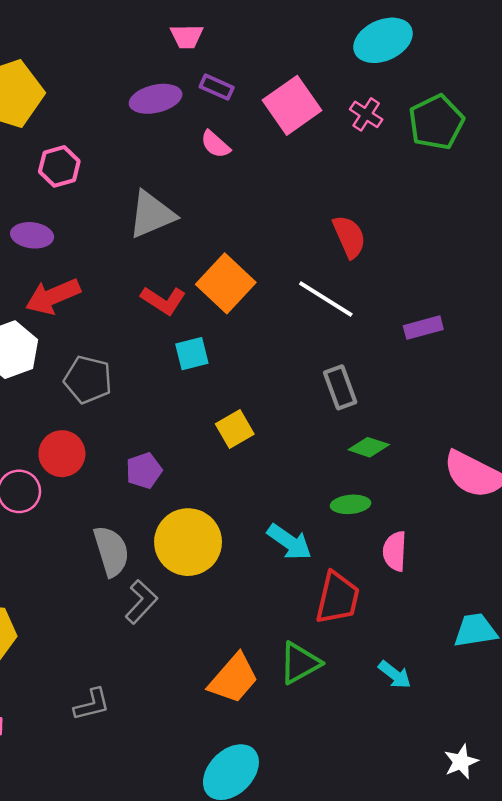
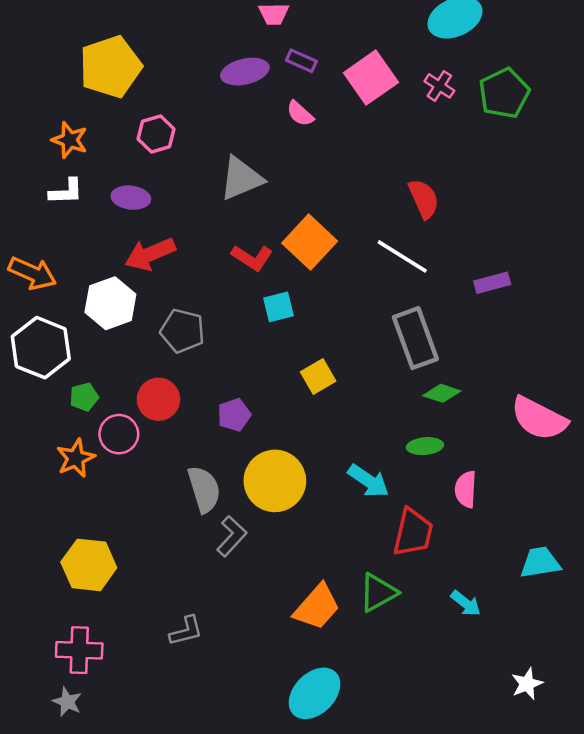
gray rectangle: (340, 387) -> (415, 338), size x1.5

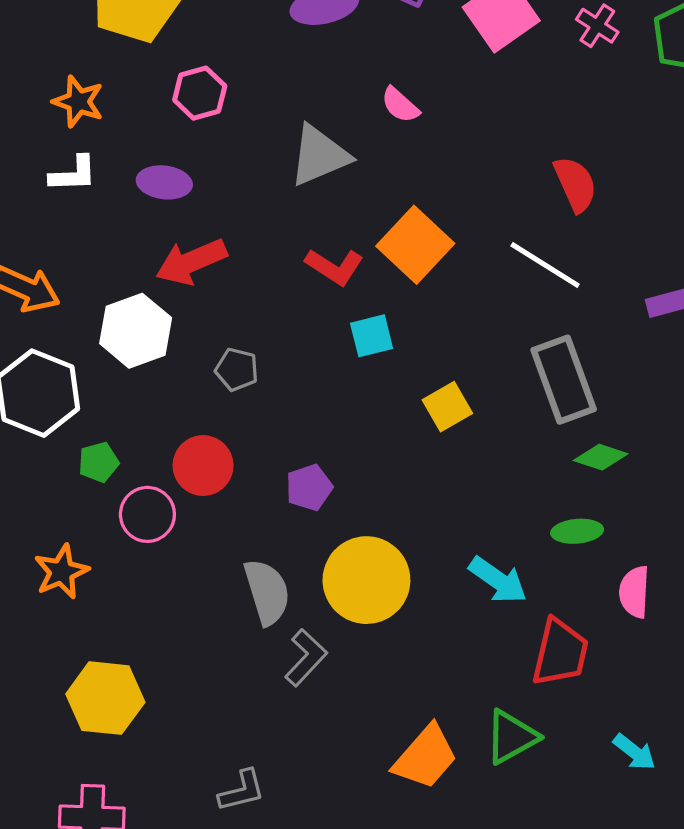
pink semicircle: (300, 114) -> (400, 105), moved
gray pentagon: (182, 331) -> (237, 369), size x0.7
yellow square: (318, 376) -> (447, 407), moved
orange star: (76, 458) -> (61, 572), moved

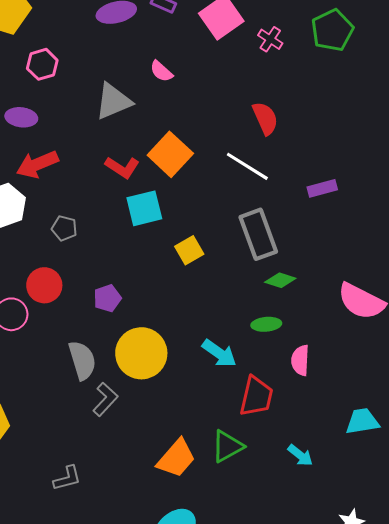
pink cross: (597, 26) -> (270, 39), moved
cyan square: (372, 336) -> (144, 208), size x1.4

